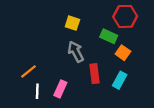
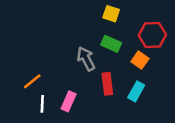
red hexagon: (125, 16) -> (152, 35), moved
yellow square: (72, 23) -> (111, 14), moved
green rectangle: (109, 36) -> (111, 44), moved

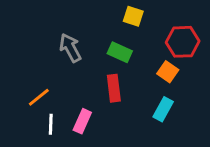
green rectangle: (111, 44) -> (120, 52), moved
gray arrow: (86, 59) -> (70, 48), moved
red rectangle: (107, 84) -> (114, 88), moved

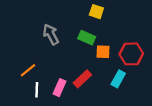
red hexagon: (183, 42) -> (131, 54), moved
orange square: (168, 72) -> (103, 52), moved, turned -32
red rectangle: (114, 88) -> (82, 79), moved, turned 54

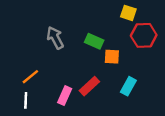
yellow square: (96, 12) -> (128, 13), moved
red hexagon: (131, 54) -> (144, 35), moved
white line: (37, 90) -> (26, 100), moved

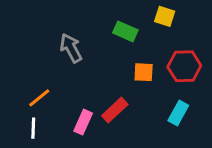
red hexagon: (144, 35) -> (184, 66), moved
green rectangle: (94, 41) -> (125, 31), moved
cyan rectangle: (128, 86) -> (178, 113), moved

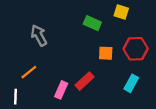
gray arrow: (71, 48) -> (39, 35), moved
white line: (33, 128) -> (15, 97), moved

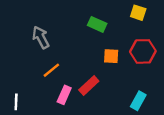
yellow square: (121, 12) -> (138, 13), moved
orange line: (29, 72) -> (51, 70), moved
cyan rectangle: (131, 83) -> (138, 101), moved

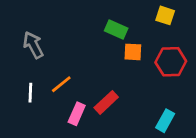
gray arrow: (41, 37) -> (33, 45), moved
orange square: (111, 56) -> (133, 52), moved
white line: (16, 102) -> (30, 93), moved

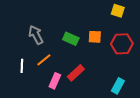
green rectangle: (116, 29) -> (71, 39), moved
gray arrow: (33, 45) -> (36, 35), moved

